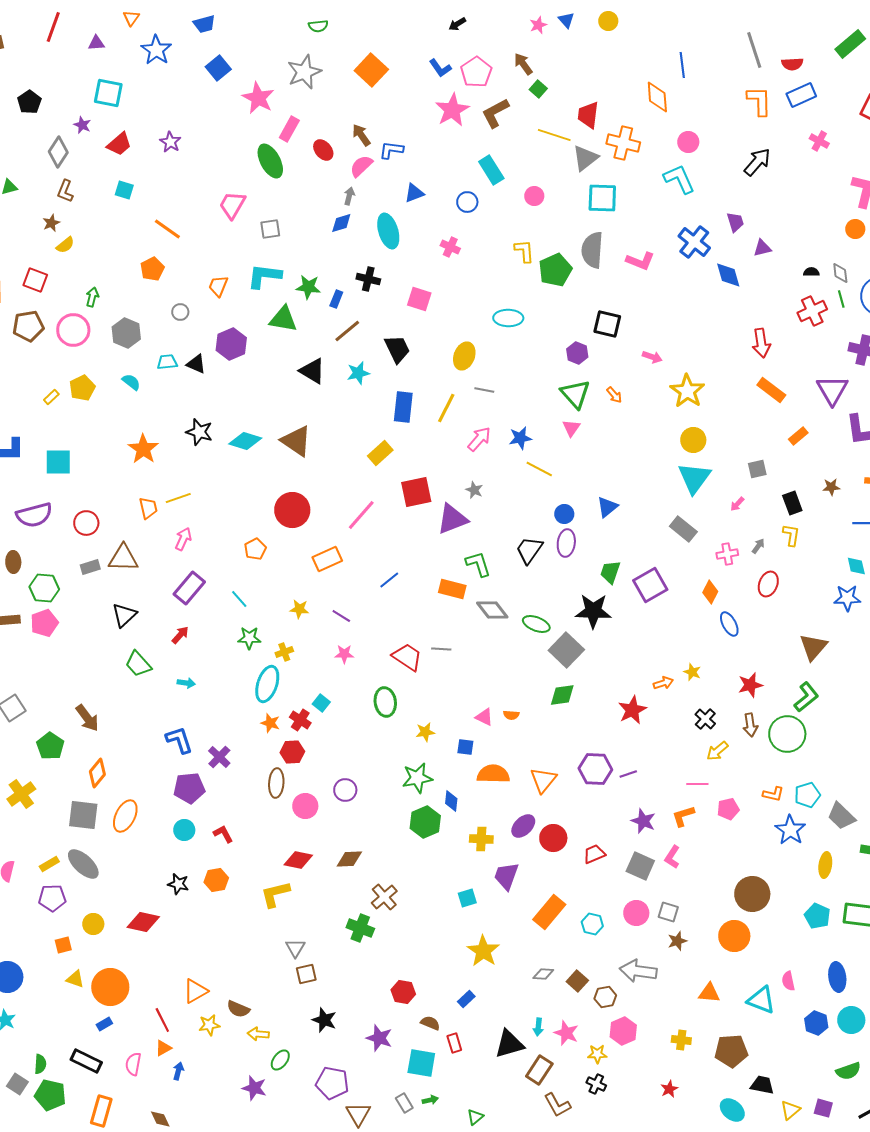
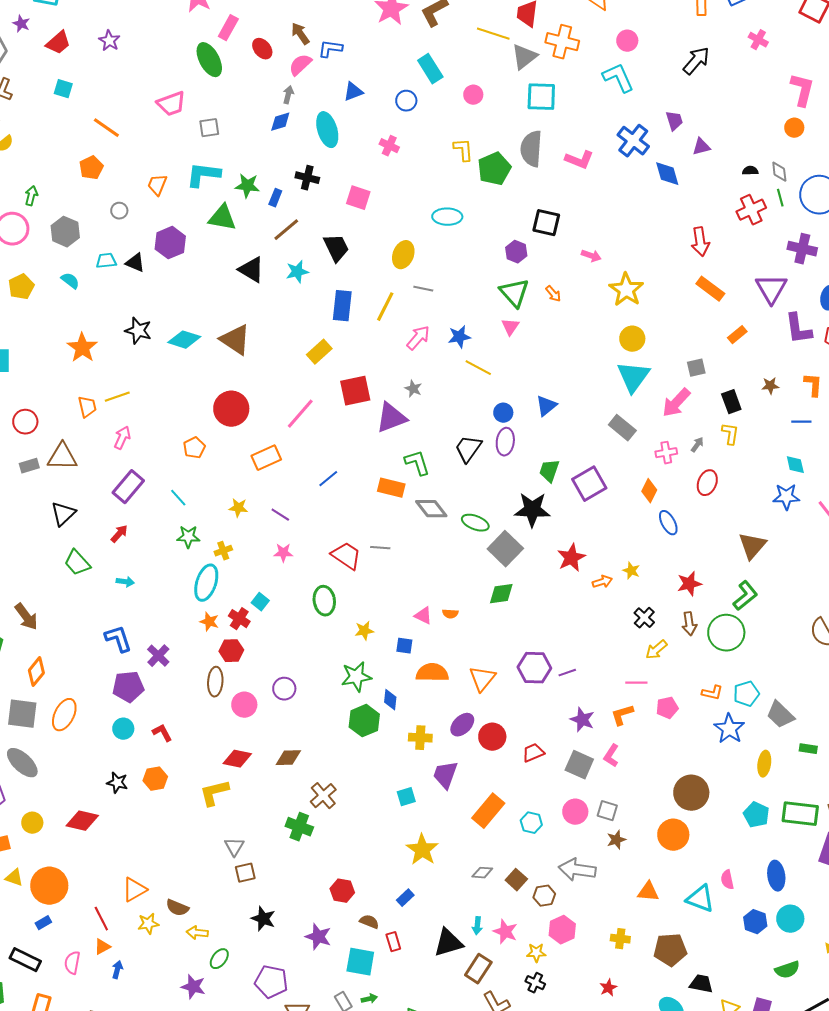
pink trapezoid: (232, 205) -> (171, 104), turned -140
pink arrow: (737, 504) -> (676, 403), size x2.0
red star: (632, 710) -> (571, 558), moved

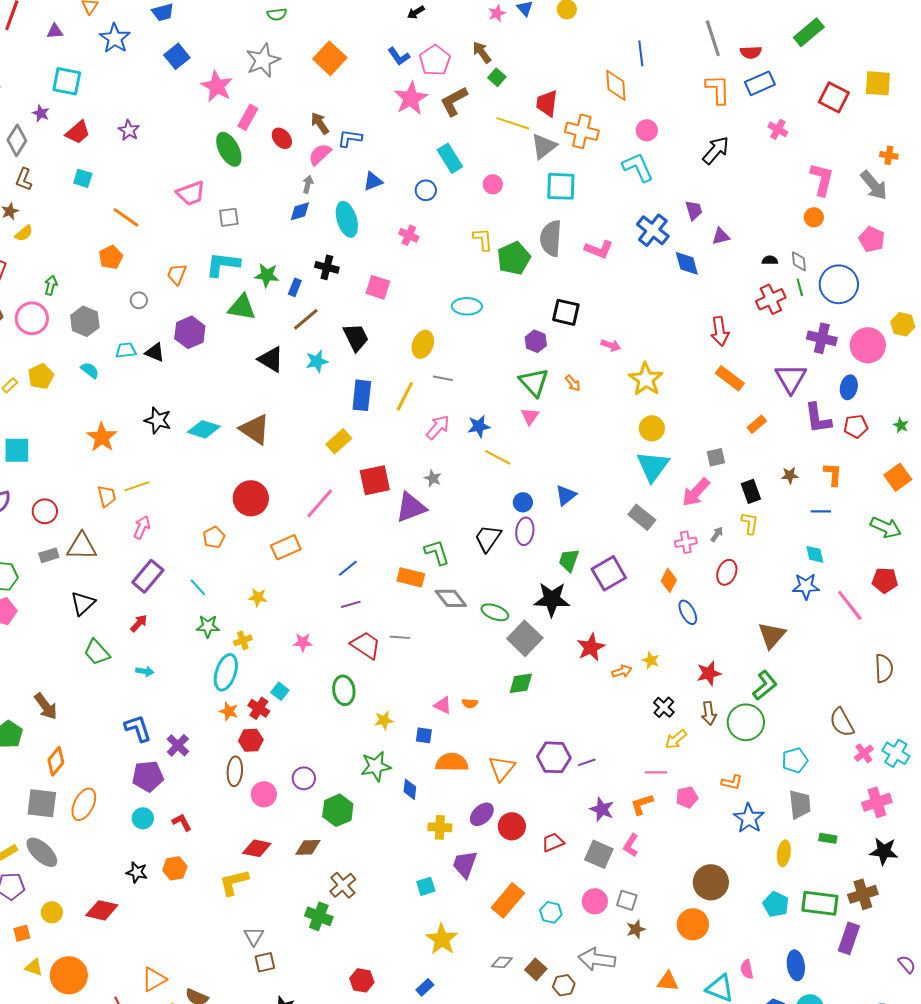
purple line: (280, 515) -> (351, 604), moved, turned -48
cyan pentagon: (746, 694) -> (795, 760), moved
gray trapezoid: (780, 715) -> (800, 804), turned -140
green hexagon: (364, 721) -> (338, 810), moved

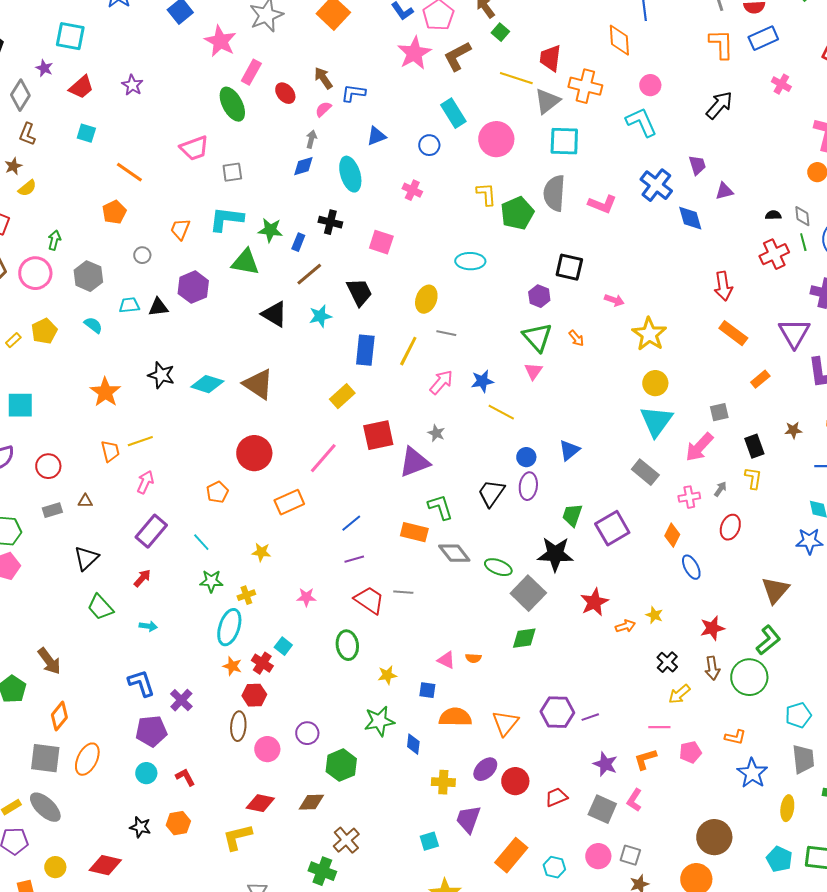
pink semicircle: (320, 154) -> (323, 109), size x0.7
pink circle: (493, 184) -> (496, 139), size x1.8
black triangle: (155, 352) -> (158, 307), turned -30
brown triangle: (82, 546) -> (85, 501), size x0.5

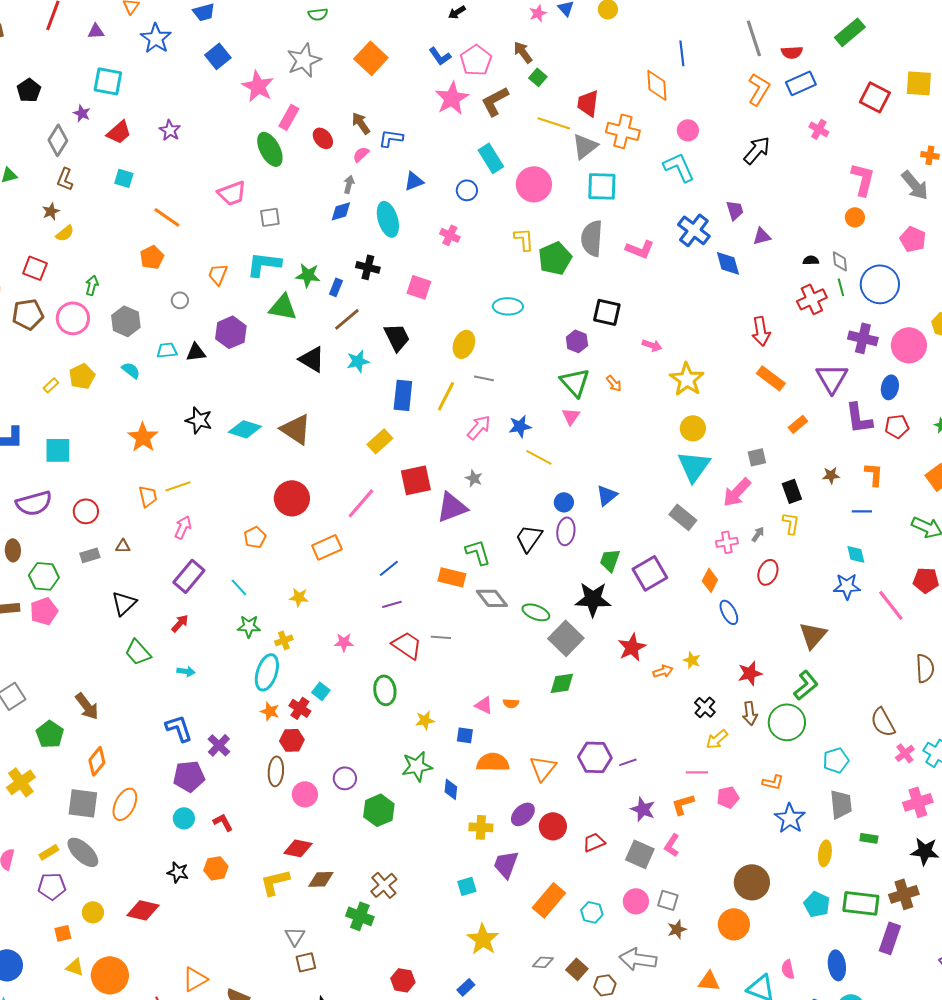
orange L-shape: (721, 44) -> (759, 89), turned 32
brown diamond: (311, 802) -> (321, 879), moved

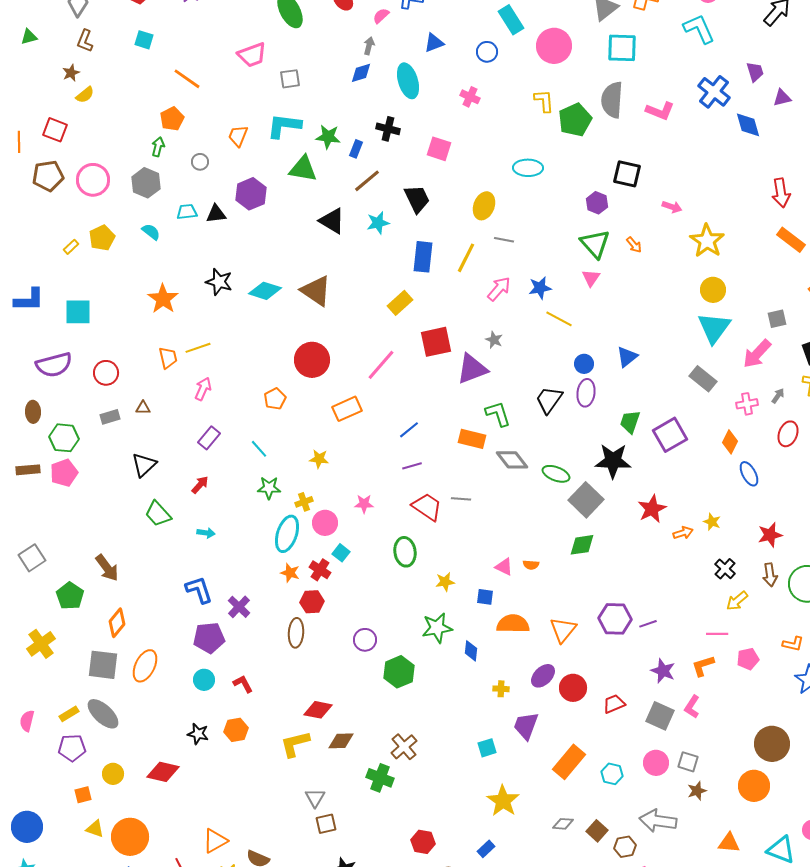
green arrow: (92, 285) -> (158, 147), moved
purple rectangle: (189, 576) -> (209, 438), size x0.7
pink circle: (305, 794) -> (325, 523), moved
yellow cross: (481, 827) -> (501, 689), size x0.7

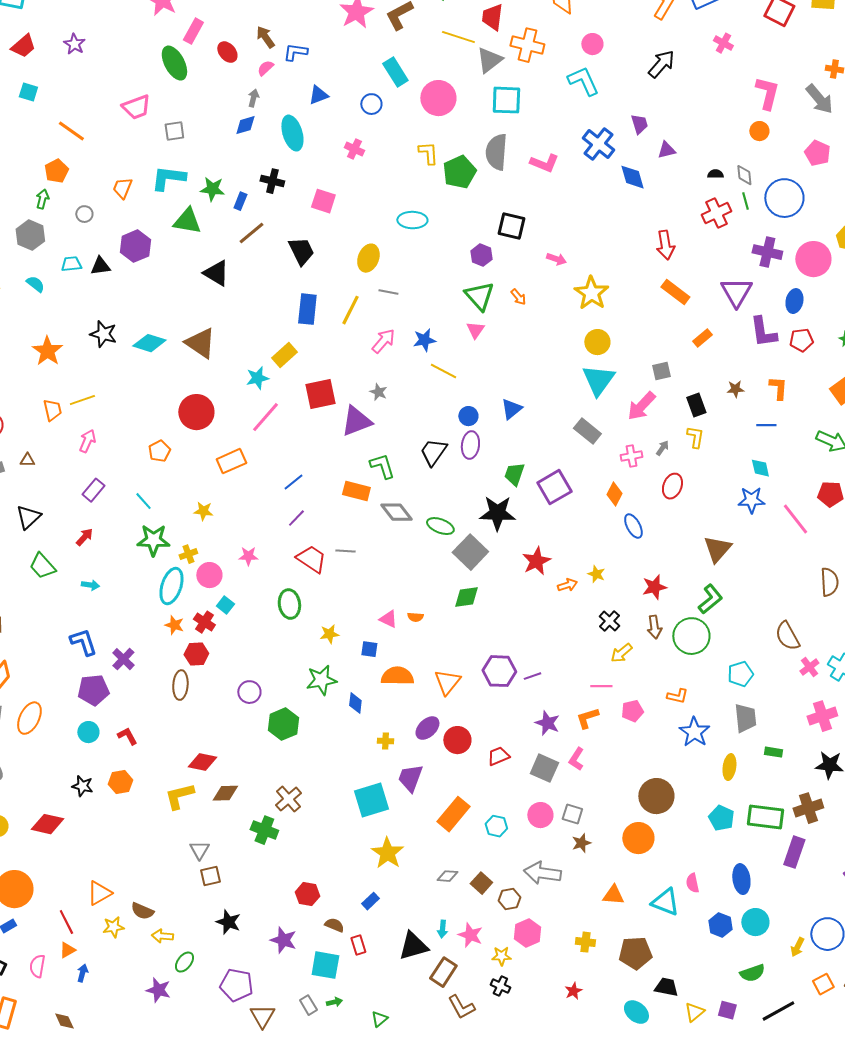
cyan star: (378, 223) -> (257, 378), moved
purple line: (412, 466) -> (296, 518), turned -30
green star: (269, 488) -> (153, 540), size x1.4
cyan square: (487, 748) -> (371, 800), size x1.8

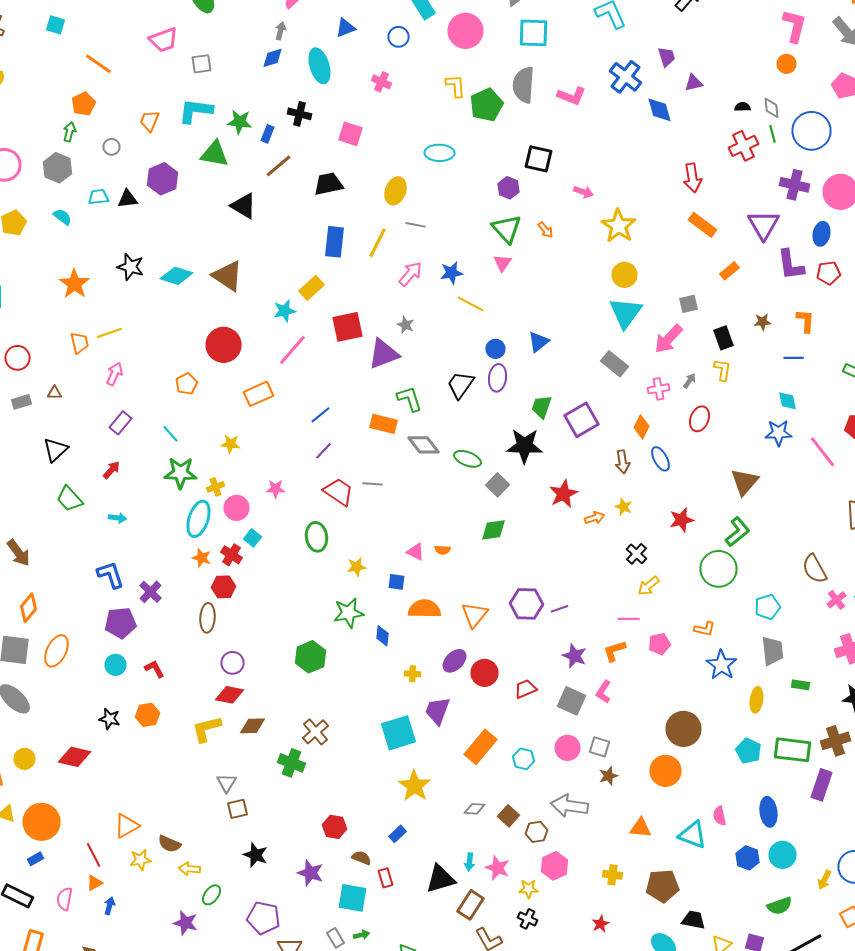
black trapezoid: (301, 251) -> (328, 184), turned -76
gray square: (470, 552) -> (498, 485), size x0.7
brown arrow: (654, 627) -> (622, 462), moved
purple circle: (249, 692) -> (232, 663), moved

